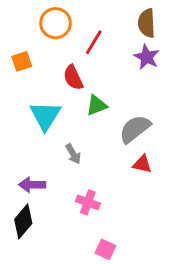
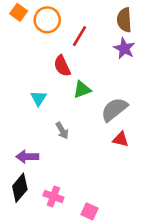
orange square: (22, 61) -> (19, 12), moved, turned -35
cyan triangle: (45, 116) -> (38, 98), size x0.6
pink cross: (88, 202) -> (53, 196), moved

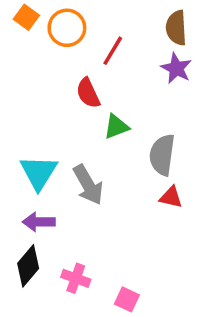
cyan triangle: (38, 98) -> (39, 172), moved, size x1.6
gray semicircle: (114, 109) -> (162, 155), turned -44
gray arrow: (62, 131) -> (88, 185), size x1.6

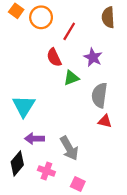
purple star: (176, 68) -> (93, 57), moved
gray arrow: (88, 185) -> (69, 148), moved
purple arrow: (39, 222) -> (35, 139), moved

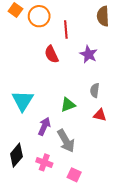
red line: (69, 31) -> (66, 30), turned -36
green triangle: (71, 78) -> (68, 105), moved
gray semicircle: (99, 95) -> (95, 90), size x0.6
purple arrow: (35, 139) -> (44, 126), moved, turned 114

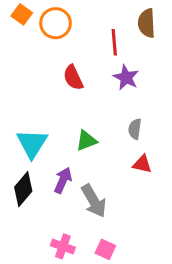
red line: (66, 30) -> (114, 42), moved
green triangle: (68, 105) -> (86, 141), moved
black diamond: (16, 155) -> (23, 189), moved
pink cross: (44, 162) -> (63, 246), moved

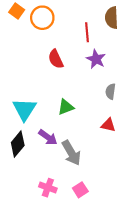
gray semicircle: (135, 129) -> (110, 91), moved
purple arrow: (63, 180) -> (48, 137), turned 102
pink square: (105, 249) -> (80, 190), turned 32

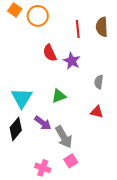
brown semicircle: (112, 18) -> (102, 27), moved
purple star: (96, 59) -> (72, 61), moved
pink square: (80, 190) -> (71, 161), moved

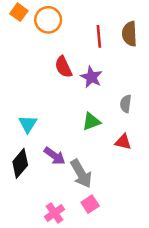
green triangle: (59, 96) -> (91, 122), moved
cyan triangle: (22, 98) -> (28, 124), size x0.7
pink cross: (43, 168) -> (54, 213), turned 35

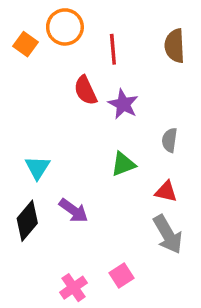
orange square: (19, 12) -> (25, 44), moved
red line: (99, 36) -> (113, 49), moved
gray arrow: (81, 174) -> (168, 234), moved

